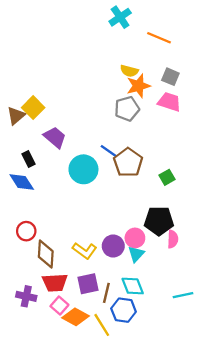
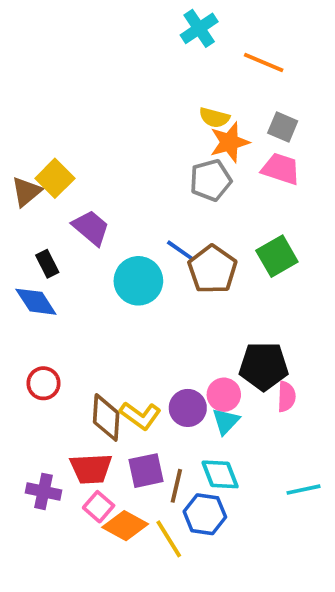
green square: (167, 177) -> (277, 256), moved, size x1.5
brown diamond: (46, 254) -> (106, 417), moved

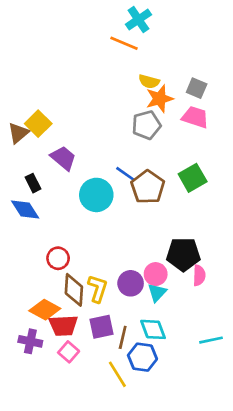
orange line: (264, 63) -> (124, 43), moved
red circle: (43, 383) -> (58, 258), moved
yellow L-shape: (140, 416) -> (98, 289), turned -108
orange diamond: (125, 526) -> (45, 310), moved

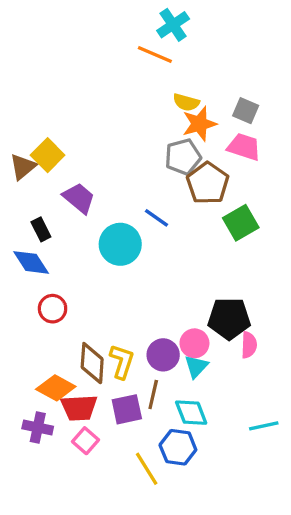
brown pentagon: (148, 187) -> (208, 183), moved
red circle: (58, 258) -> (53, 309), moved
brown line: (123, 337) -> (153, 394), moved

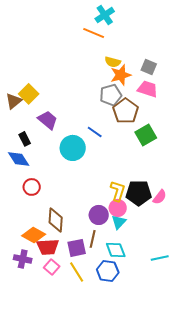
pink semicircle: (249, 345) -> (160, 197), moved, turned 35
yellow L-shape: (122, 361) -> (118, 191), moved
yellow line: (147, 469) -> (77, 272), moved

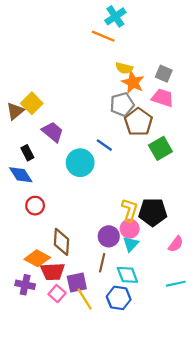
orange star: (121, 75) -> (133, 82), turned -30
pink semicircle: (160, 197) -> (176, 244), moved
purple square: (77, 248) -> (77, 283), moved

